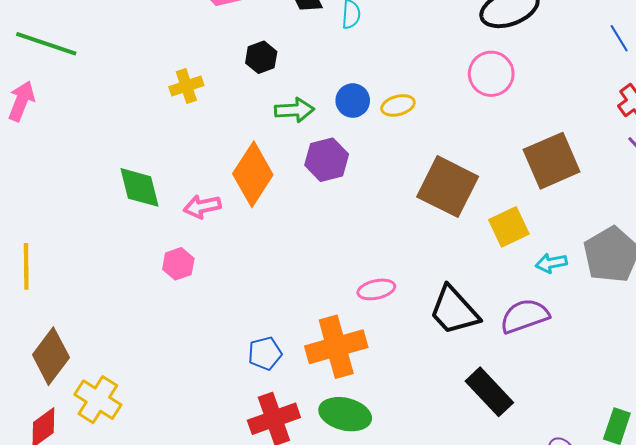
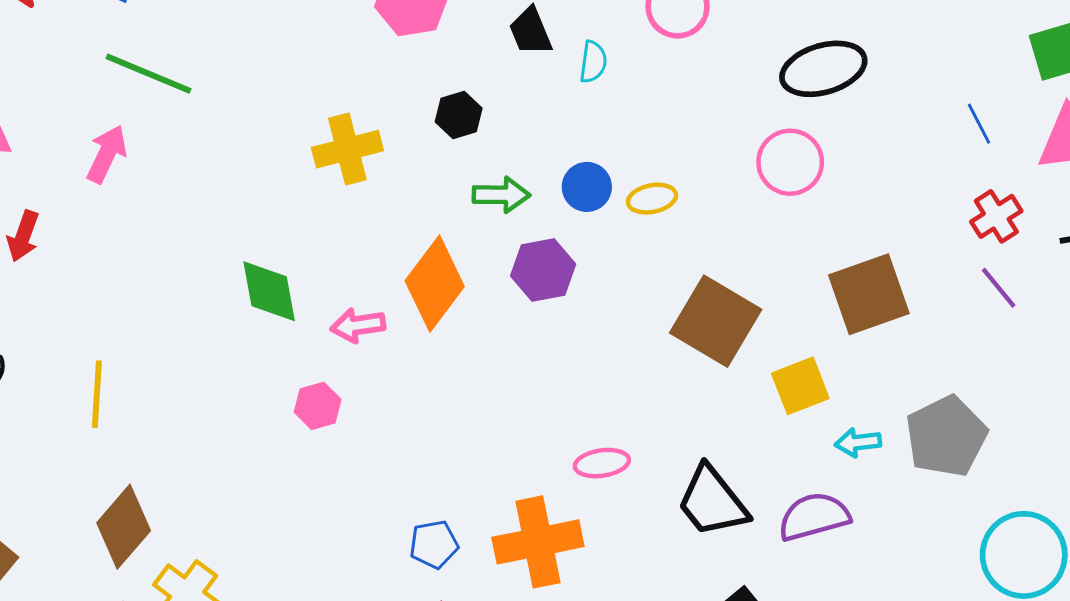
yellow cross: (186, 86) -> (347, 149), size x1.4

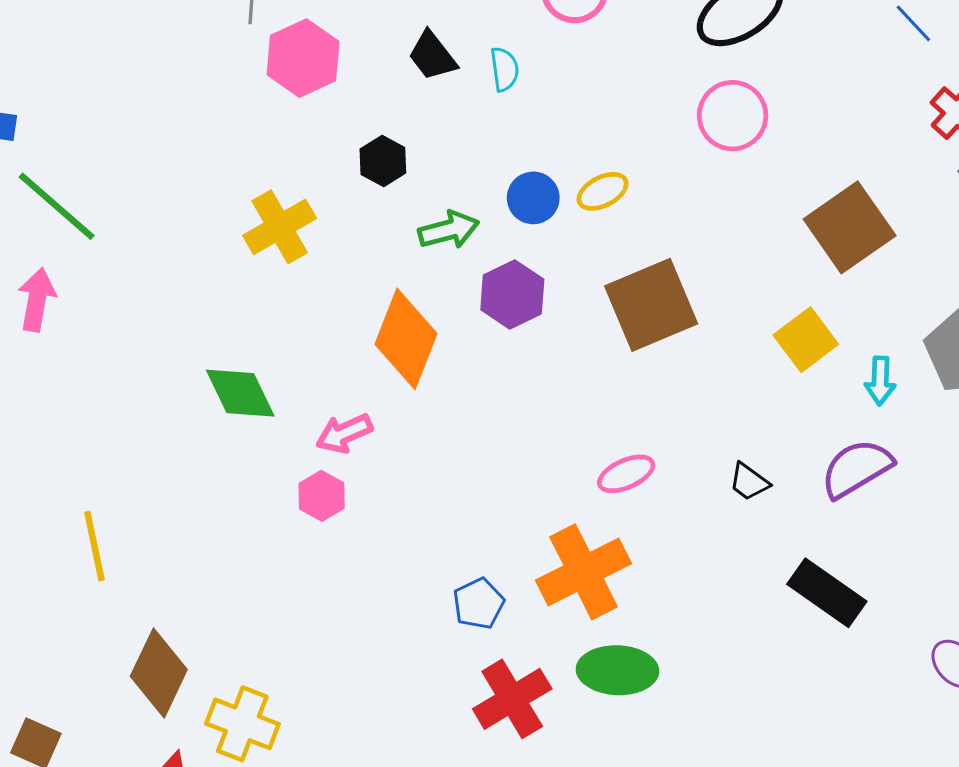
green line: (149, 74) -> (57, 206), turned 34
brown square: (716, 321) -> (651, 305), moved, turned -38
pink arrow: (358, 325) -> (344, 433), moved
cyan arrow: (858, 442) -> (880, 381), turned -66
black trapezoid: (712, 502) -> (749, 482), size x0.5

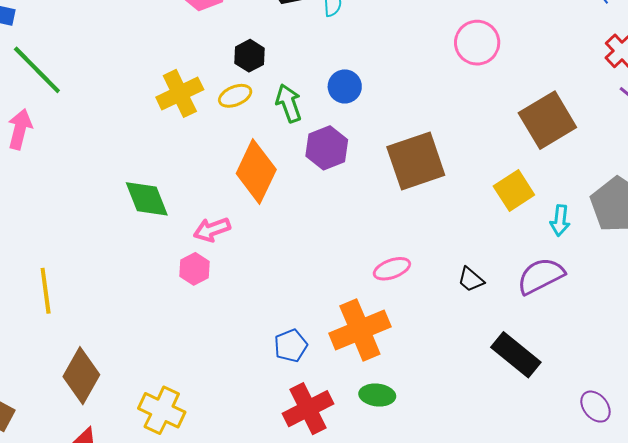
yellow ellipse: (603, 191) -> (235, 96), moved
green arrow: (449, 230) -> (289, 103), turned -99
green ellipse: (617, 670) -> (377, 395), size x0.7
yellow cross: (242, 724) -> (162, 410), moved

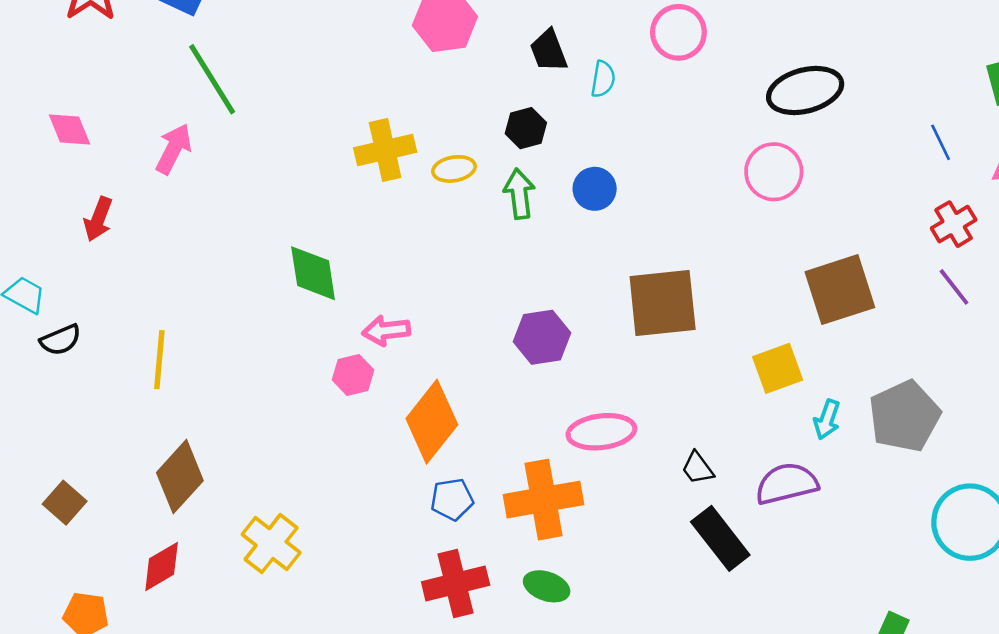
black hexagon: (249, 56) -> (526, 128), moved
purple hexagon: (327, 148) -> (542, 337), moved
orange diamond: (256, 172) -> (432, 422), moved
pink ellipse: (392, 269) -> (601, 432), size x1.4
black rectangle: (516, 355) -> (720, 538), moved

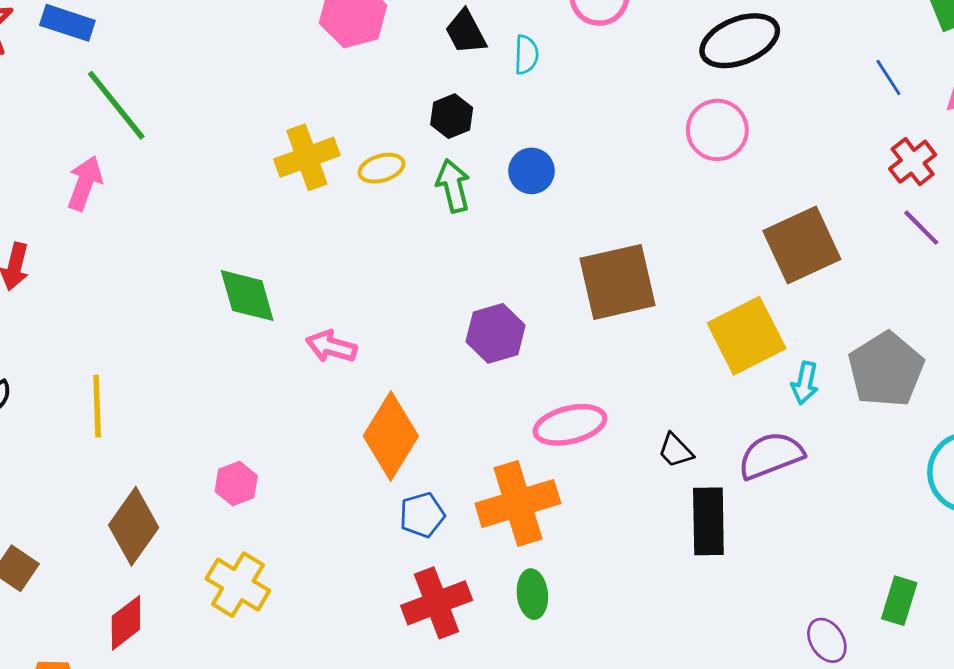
pink arrow: (386, 331) -> (331, 346), turned 30
yellow square: (778, 368) -> (747, 336), size x1.4
pink hexagon: (353, 375) -> (236, 484), moved
black rectangle: (720, 538) -> (708, 521), turned 44
green ellipse: (547, 586) -> (532, 594), turned 72

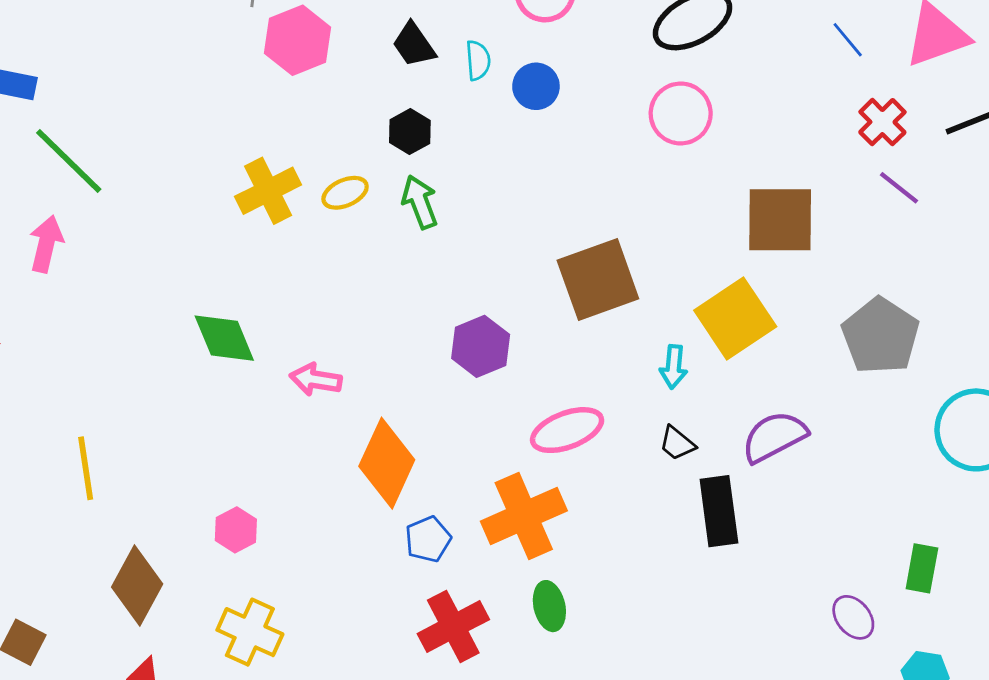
blue circle: (532, 171) -> (536, 86), moved
brown square: (802, 245) -> (780, 220), turned 32
cyan arrow: (805, 383) -> (674, 367), moved

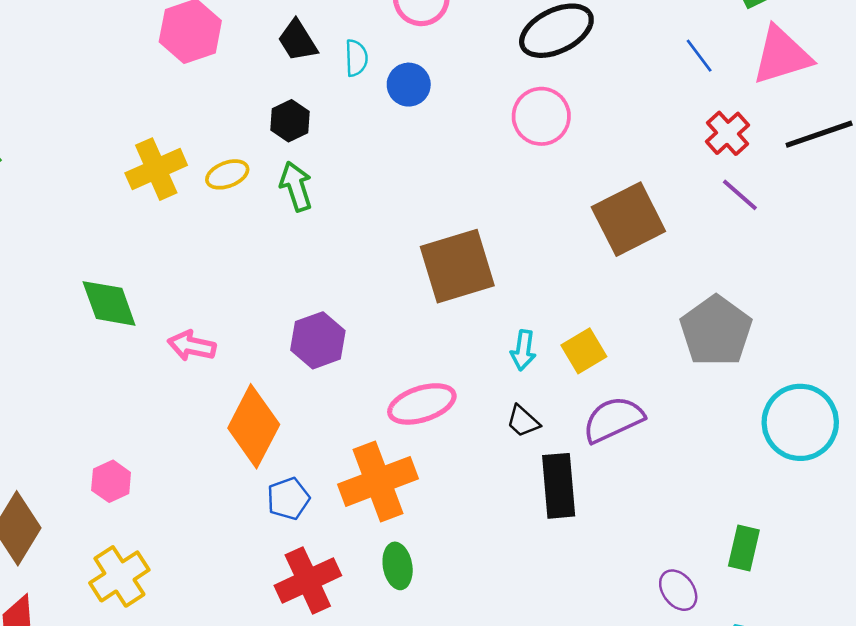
brown square: (780, 220) -> (628, 219), turned -30
yellow square: (735, 318) -> (584, 351), moved, size x0.6
purple hexagon: (481, 346) -> (318, 340), moved
yellow cross: (250, 632) -> (119, 576), turned 30

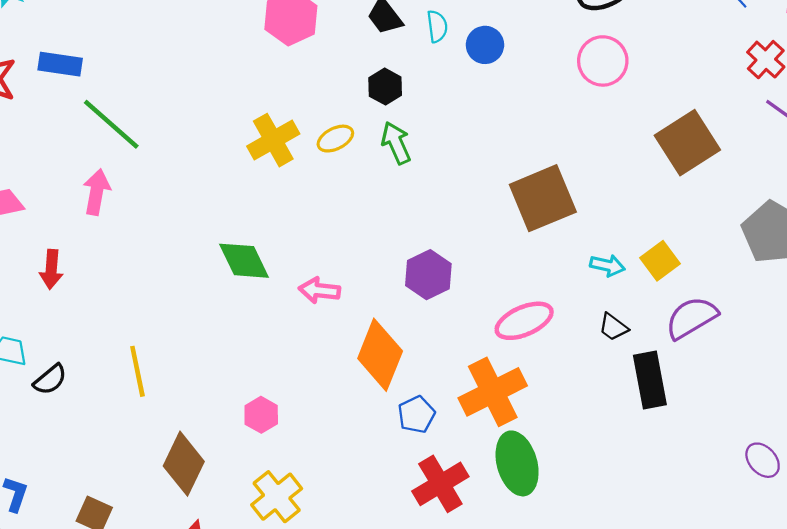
cyan arrow: (523, 350) -> (607, 265), turned -80
green ellipse: (398, 566) -> (517, 463), size x1.6

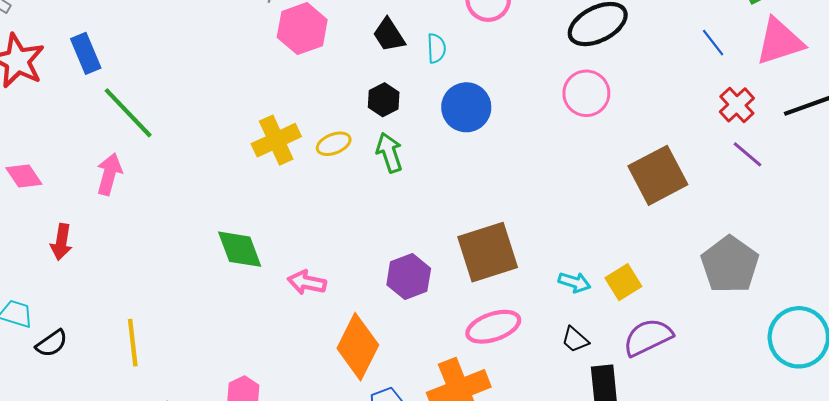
blue circle: (485, 45) -> (466, 107), moved, size x1.4
blue rectangle: (60, 64) -> (86, 53), turned 54
brown square: (543, 198) -> (488, 252), moved

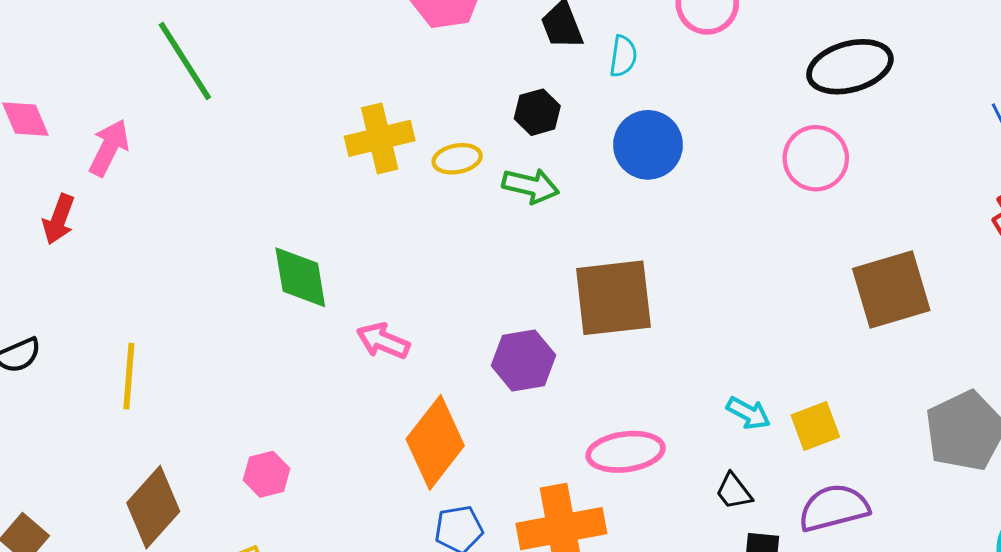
green arrow: (389, 153) -> (531, 186), turned 111
pink arrow: (109, 174) -> (109, 148), moved
brown square: (488, 252) -> (613, 298), moved

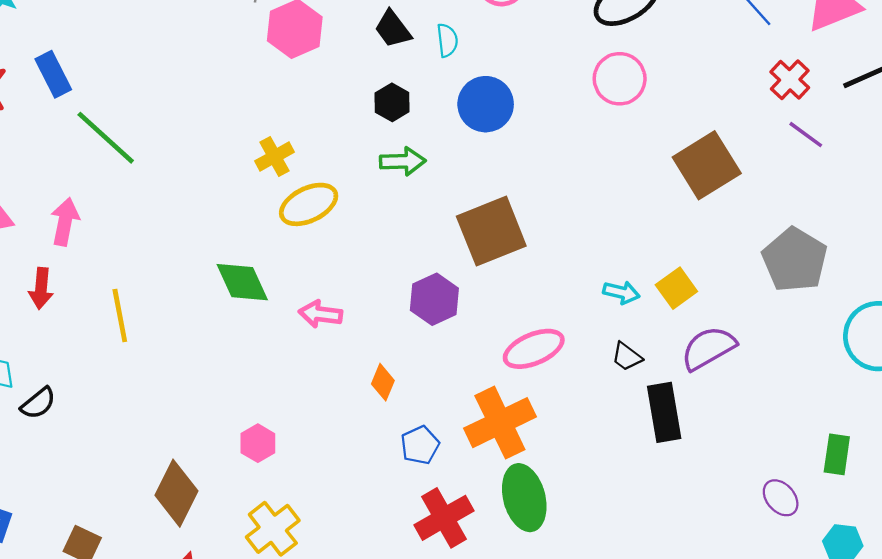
yellow cross: (380, 138) -> (275, 157), size x0.7
yellow ellipse: (457, 159) -> (309, 204), moved, size x1.5
yellow line: (129, 376) -> (120, 316), moved
orange diamond: (435, 442) -> (383, 382), size x0.5

